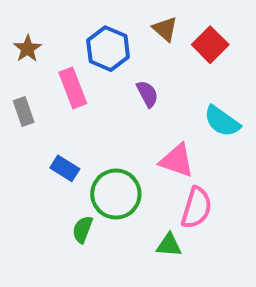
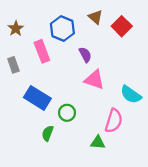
cyan semicircle: (222, 121) -> (131, 95), moved
pink triangle: (177, 161) -> (94, 80), moved
blue rectangle: (65, 168) -> (37, 98), size x1.6
green circle: (116, 194) -> (67, 113), size x0.6

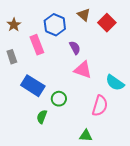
green triangle: (98, 142) -> (86, 136), moved

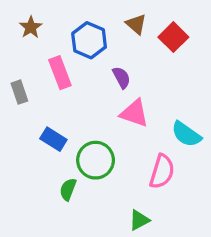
brown star: (14, 25) -> (31, 27), moved
blue rectangle: (33, 86) -> (53, 139), size x0.7
green circle: (59, 99) -> (96, 160), size x1.5
green triangle: (86, 136) -> (139, 220), turned -32

